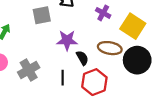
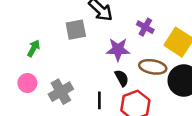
purple star: (67, 40) -> (118, 49), moved

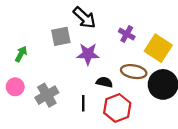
purple star: (118, 49) -> (88, 54), moved
black semicircle: (122, 78) -> (104, 82), turned -49

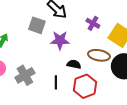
gray square: (61, 36) -> (37, 25), turned 30

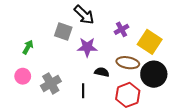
purple cross: (93, 23) -> (122, 29), turned 32
red hexagon: (85, 86) -> (128, 95), moved

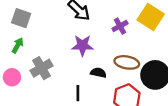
gray square: (63, 31) -> (21, 18), moved
yellow square: (150, 42) -> (151, 17), moved
gray cross: (51, 83) -> (42, 68), moved

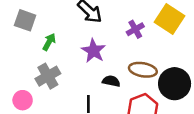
green arrow: (18, 45) -> (49, 42), moved
purple star: (82, 45) -> (93, 51), turned 30
pink circle: (12, 77) -> (23, 100), moved

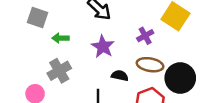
purple cross: (135, 29) -> (145, 36), moved
green arrow: (49, 42) -> (60, 38), turned -119

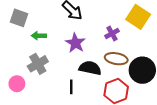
black semicircle: (120, 76) -> (90, 68), size x1.5

